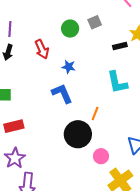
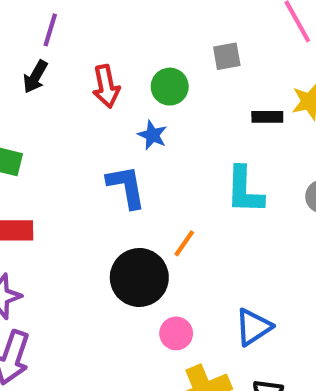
green circle: (70, 29) -> (170, 87), moved

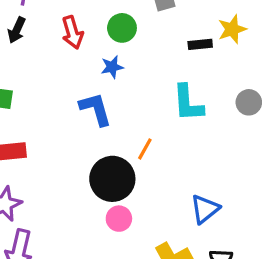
blue star: (152, 135) -> (112, 67), turned -30
pink circle: (176, 333) -> (119, 219), moved

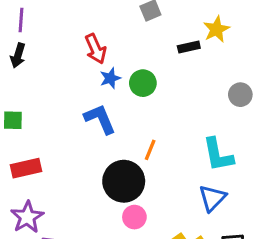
green circle: (122, 28) -> (143, 83), moved
red arrow: (72, 32) -> (96, 49), moved
cyan L-shape: (188, 103) -> (218, 155), moved

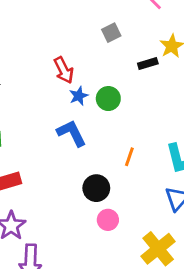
orange line: (150, 150) -> (129, 157), moved
black circle: (124, 181) -> (96, 188), size x0.7

